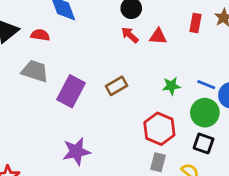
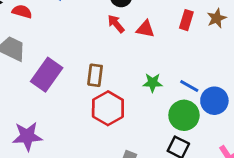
brown rectangle: (117, 86) -> (95, 75), turned -60
red hexagon: (159, 129) -> (108, 108), moved
purple star: (76, 151) -> (27, 136), moved

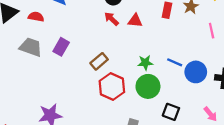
purple rectangle: (47, 75) -> (61, 47), moved, size x0.7
brown rectangle: (95, 75) -> (99, 61), turned 48
green circle: (184, 115) -> (148, 86), moved

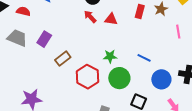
brown rectangle: (99, 61) -> (63, 59), moved
green star: (145, 63) -> (110, 56), moved
blue circle: (196, 72) -> (161, 79), moved

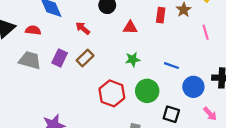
red arrow: (90, 17) -> (83, 28), moved
green star: (110, 56) -> (133, 59), moved
brown rectangle: (63, 59) -> (85, 58), moved

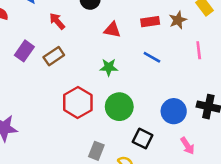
red rectangle: (161, 15) -> (150, 22), turned 64
blue line: (172, 66) -> (152, 57), moved

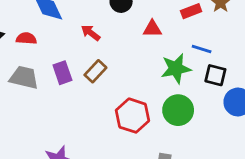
purple rectangle: (24, 51) -> (62, 73), turned -42
green star: (109, 67) -> (176, 69), moved, size x1.5
black square: (143, 139) -> (215, 75), moved

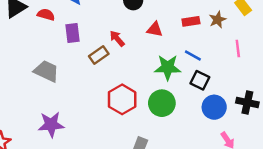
red arrow: (91, 33) -> (117, 39), moved
purple rectangle: (62, 73) -> (73, 33), moved
gray trapezoid: (24, 78) -> (46, 71), moved

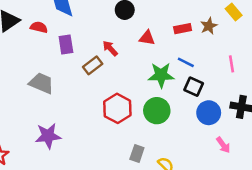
pink line: (238, 49) -> (232, 64), moved

